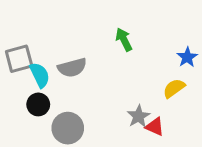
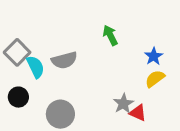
blue star: (187, 57) -> (154, 56), moved
gray square: (19, 59) -> (17, 52), turned -30
black circle: (38, 104) -> (18, 97), moved

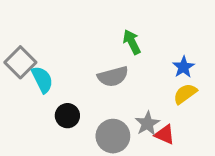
gray semicircle: (64, 60) -> (113, 76), moved
black circle: (18, 97) -> (67, 116), moved
gray circle: (60, 114) -> (113, 136), moved

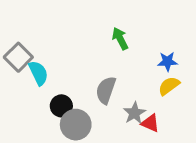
blue star: (184, 67) -> (167, 61), turned 30
gray semicircle: (113, 76) -> (106, 90), moved, turned 124
gray circle: (113, 136) -> (76, 125), moved

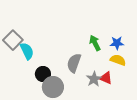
green arrow: (120, 39) -> (95, 43), moved
yellow semicircle: (169, 86) -> (118, 60), turned 56
red triangle: (150, 123) -> (106, 78), moved

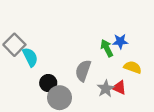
blue star: (117, 43) -> (120, 41), moved

